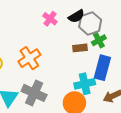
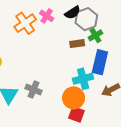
orange cross: (29, 58) -> (25, 23), moved
gray cross: (34, 93) -> (34, 89), size x0.7

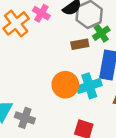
gray cross: (34, 89) -> (25, 118), moved
orange circle: (74, 98) -> (65, 85), moved

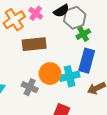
brown rectangle: (80, 44) -> (34, 44), moved, size x1.6
gray cross: (25, 118) -> (30, 87), moved

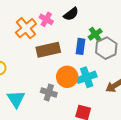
gray hexagon: (75, 18) -> (106, 48), moved
blue rectangle: (87, 61) -> (80, 46), moved, size x0.7

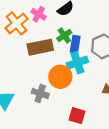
green cross: (95, 34) -> (64, 36), moved
cyan cross: (87, 77) -> (77, 63), moved

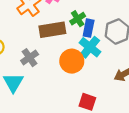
cyan cross: (77, 63) -> (90, 47), turned -35
gray cross: (40, 93) -> (30, 58), moved, turned 35

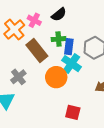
green cross: (78, 19) -> (59, 39), turned 32
brown rectangle: (52, 30) -> (37, 51), turned 65

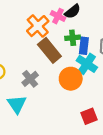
pink cross: (34, 20) -> (58, 16), moved
orange cross: (14, 29) -> (38, 26), moved
red square: (73, 112) -> (89, 116), turned -35

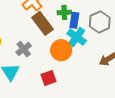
red square: (89, 116) -> (49, 78), moved

